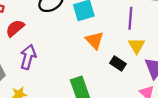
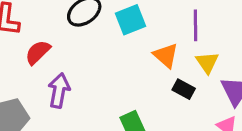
orange triangle: (95, 40) -> (166, 56), moved

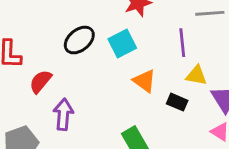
orange triangle: (166, 56) -> (144, 81), moved
yellow triangle: (207, 62) -> (196, 76), turned -40

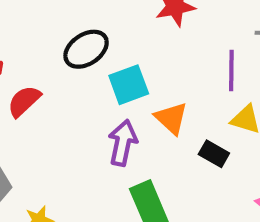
cyan square: (122, 43) -> (129, 85), moved
purple arrow: (63, 114) -> (123, 143), moved

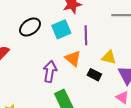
purple line: (231, 70) -> (86, 35), moved
cyan square: (129, 85) -> (61, 29), moved

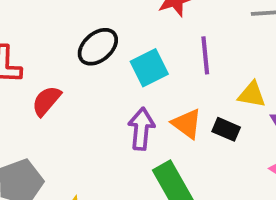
cyan square: (61, 29) -> (149, 68), moved
orange triangle: (73, 58) -> (187, 124), moved

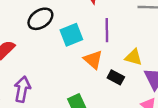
orange triangle: (187, 124) -> (93, 60), moved
purple arrow: (141, 129) -> (22, 89), moved

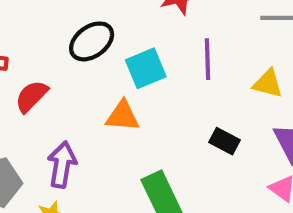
yellow triangle: (134, 57) -> (268, 83), moved
orange triangle: (93, 60) -> (123, 116), moved, turned -36

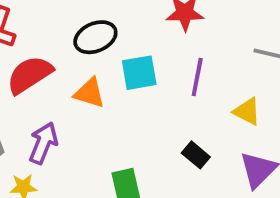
red semicircle: (31, 96) -> (30, 75), size x1.4
orange triangle: (123, 116) -> (89, 93), moved

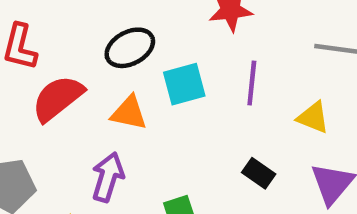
purple arrow: (43, 143) -> (108, 177), moved

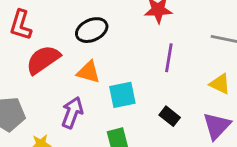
cyan square: (184, 84) -> (122, 95), moved
yellow triangle: (313, 117) -> (220, 84), moved

